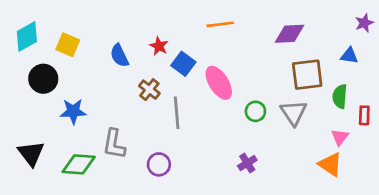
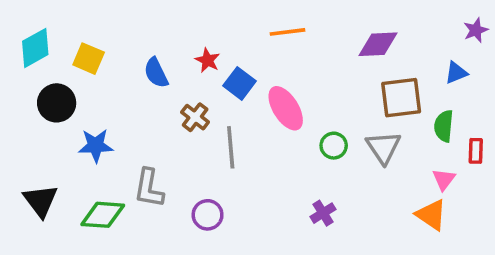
blue triangle: (349, 56) -> (456, 73), turned -30

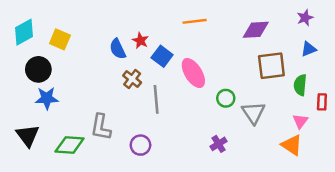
purple star: (476, 30) -> (305, 18), moved
blue semicircle: (156, 73) -> (118, 49), moved
blue star: (96, 146) -> (47, 98), moved
gray triangle: (383, 147) -> (253, 113), moved

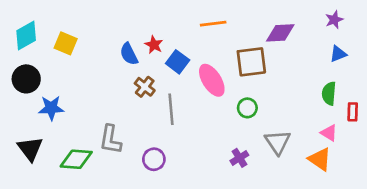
brown square: (271, 66) -> (251, 62), moved
black circle: (38, 69) -> (26, 79), moved
gray triangle: (253, 113) -> (278, 142), moved
pink triangle: (300, 121) -> (329, 133), turned -35

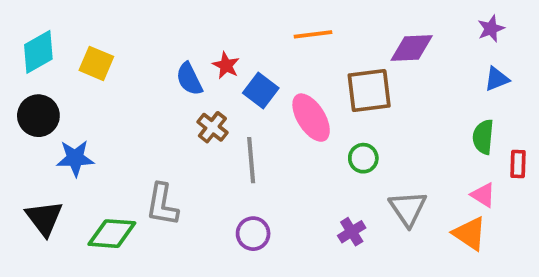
purple circle: (154, 159) -> (253, 234), moved

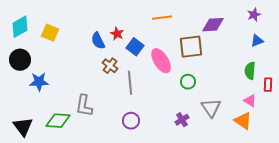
black triangle: (44, 218) -> (23, 127), moved

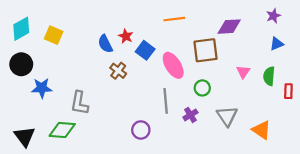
gray line: (130, 83) -> (166, 101), moved
pink triangle: (250, 101) -> (243, 72), moved, turned 32
gray L-shape: (84, 106) -> (79, 103), moved
purple cross: (182, 120) -> (190, 115), moved

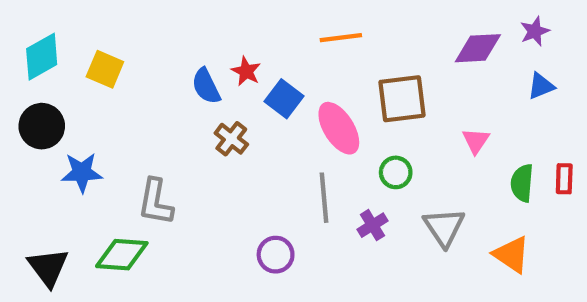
purple diamond: (229, 27) -> (478, 48), moved
green semicircle: (269, 76) -> (522, 183), moved

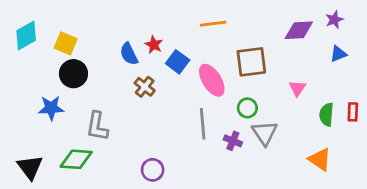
black circle: (42, 126) -> (73, 74), moved
purple cross: (373, 225) -> (233, 141), turned -36
gray triangle: (444, 227) -> (265, 133), moved
purple circle: (276, 255) -> (153, 170), moved

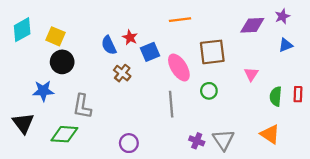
blue square: (178, 62) -> (150, 52), turned 30
gray triangle: (265, 133) -> (223, 140), moved
purple cross: (233, 141) -> (197, 141), moved
black triangle: (30, 167) -> (23, 123), moved

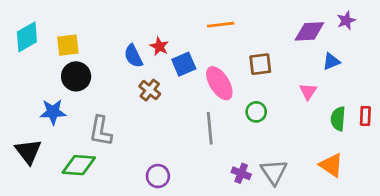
yellow square: (55, 36) -> (68, 45), turned -30
blue triangle: (286, 45) -> (331, 61), moved
brown square: (212, 52) -> (260, 64), size x0.7

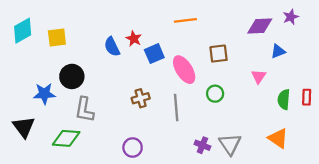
black circle: (76, 76) -> (72, 76), moved
brown cross: (150, 90) -> (141, 98), moved, turned 36

